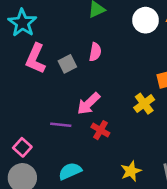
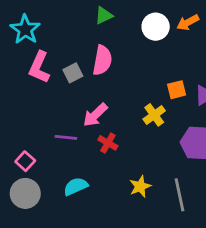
pink semicircle: (95, 52) -> (102, 60), size x1.5

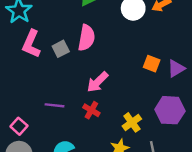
orange square: (177, 90) -> (152, 64), turned 35
pink arrow: (95, 115) -> (98, 82), moved
yellow cross: (154, 115) -> (132, 122), moved

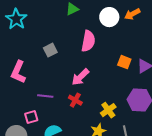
pink semicircle: (86, 38) -> (88, 41), moved
pink L-shape: (31, 44) -> (18, 72), moved
pink square: (19, 126) -> (31, 117), moved, turned 32

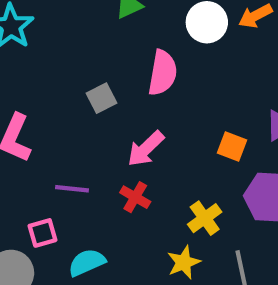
gray square: (50, 50) -> (101, 98), moved
orange square: (124, 62) -> (232, 147), moved

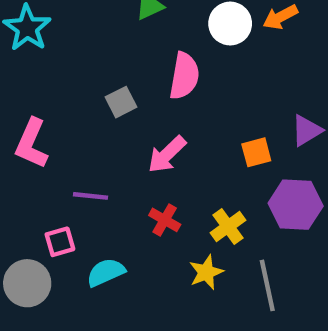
orange square: (232, 147) -> (256, 152), turned -36
red cross: (135, 197) -> (165, 220), moved

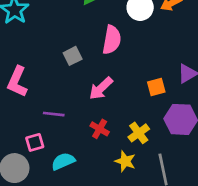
yellow star: (206, 272) -> (125, 161), turned -30

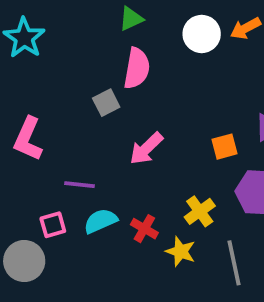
pink semicircle: (112, 40) -> (137, 68), moved
red cross: (100, 129) -> (144, 229), moved
cyan semicircle: (63, 161) -> (101, 221), moved

